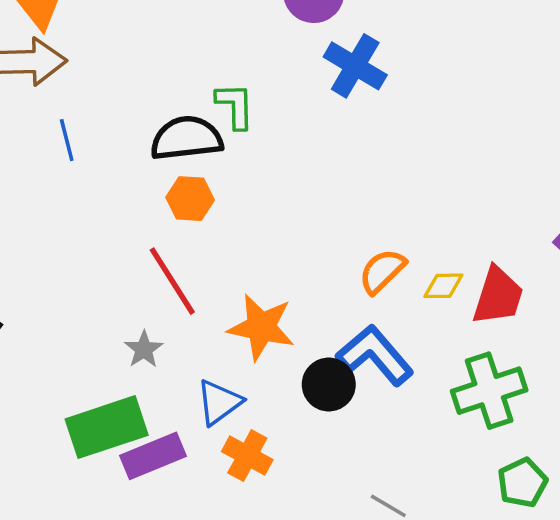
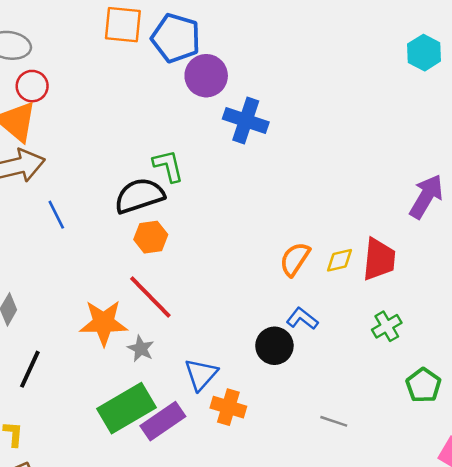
orange star: (261, 327) -> (104, 323), moved
blue L-shape: (375, 355) -> (302, 319), size x0.6
green cross: (489, 391) -> (387, 326), size x0.6

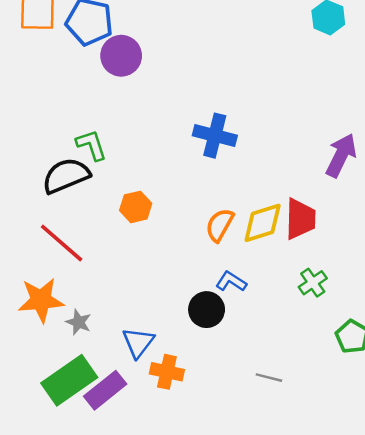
blue cross: (246, 121) -> (215, 136), moved
orange hexagon: (151, 237) -> (136, 207), moved
yellow diamond: (340, 260) -> (263, 223), size x1.6
red line: (150, 297) -> (62, 243), moved

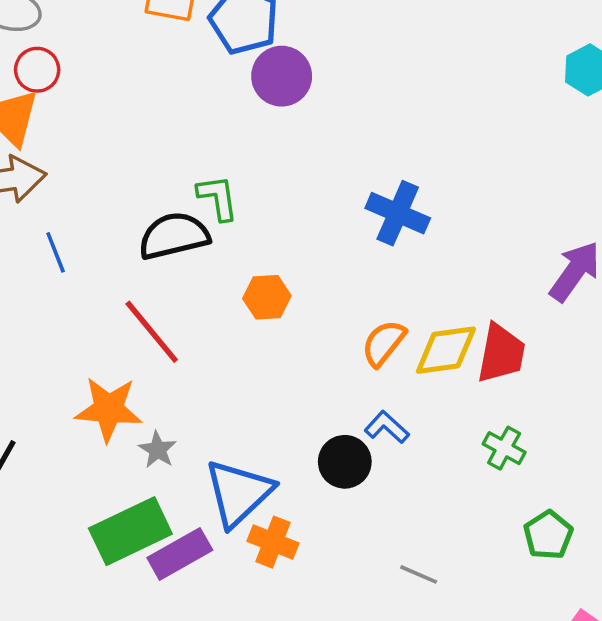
green cross: (313, 283) -> (504, 448), turned -36
blue triangle: (138, 342) -> (239, 493), size x1.5

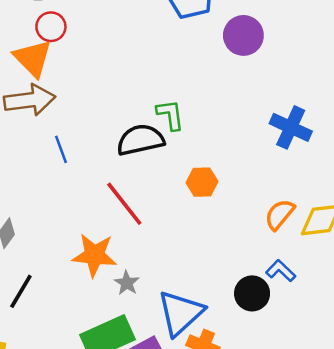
purple circle: (282, 76) -> (243, 35), moved

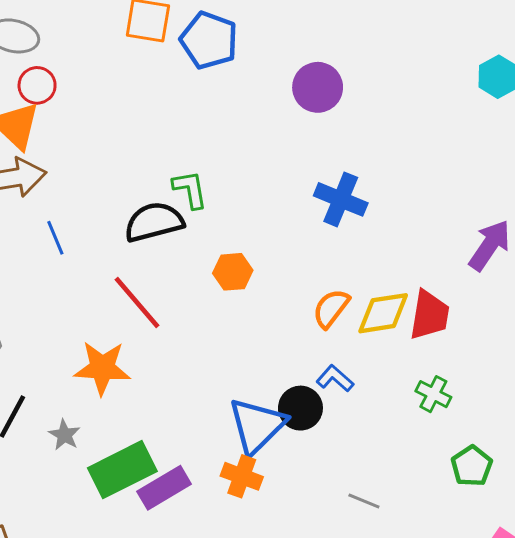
purple circle: (243, 35) -> (318, 87), moved
gray star: (127, 283) -> (64, 435), moved
blue triangle: (180, 313) -> (257, 426), moved

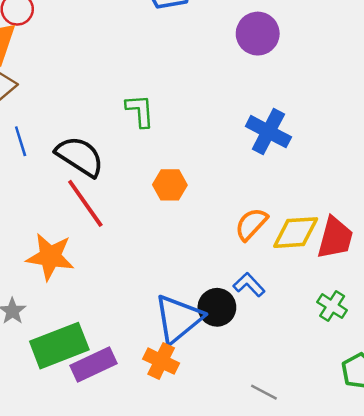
black semicircle: (154, 222) -> (80, 156), moved, turned 42

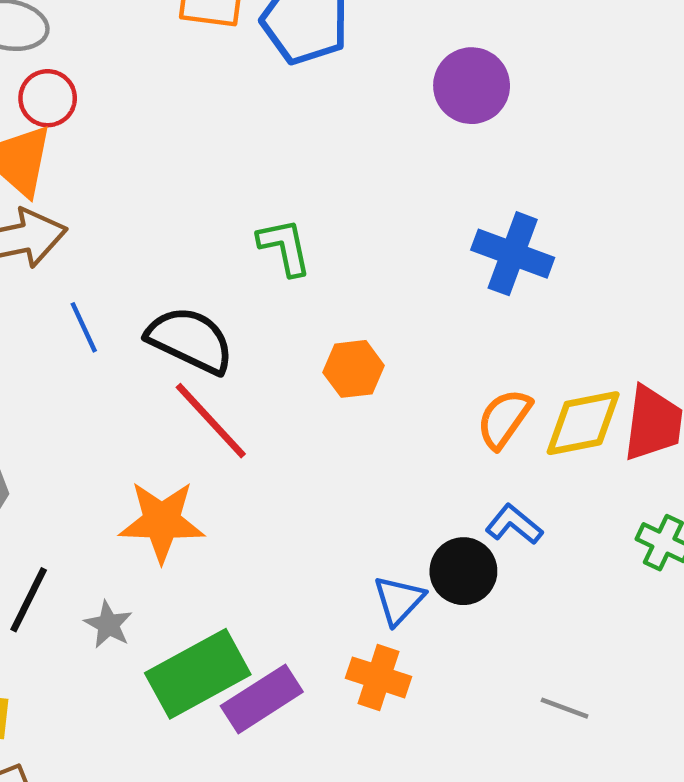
blue triangle: (178, 319) -> (399, 600), size x0.6

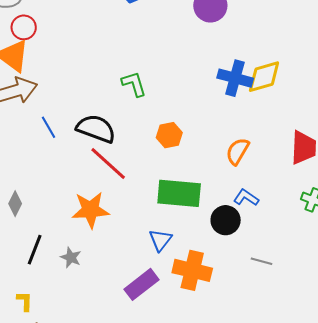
yellow diamond: (583, 423) -> (264, 77), moved
blue triangle: (399, 600) -> (160, 240), moved
green rectangle: (198, 674) -> (179, 193), moved, turned 39
orange cross: (379, 677) -> (192, 270), size x1.4
gray line: (565, 708) -> (262, 261), moved

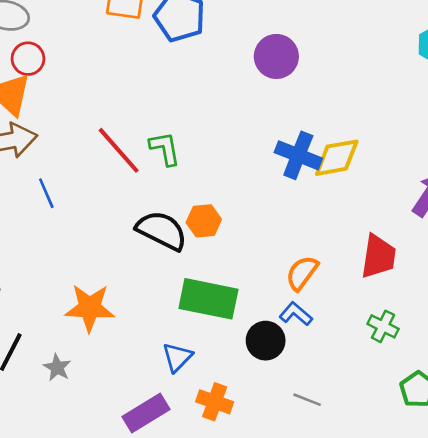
black semicircle: (96, 129) -> (162, 231), moved
orange semicircle: (238, 151) -> (302, 273), moved
red line: (108, 163) -> (119, 150), moved
orange cross: (192, 270) -> (215, 402), size x0.7

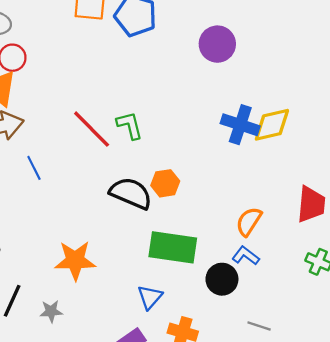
gray star: (57, 368) -> (51, 311), turned -30

